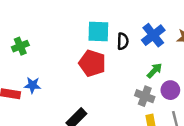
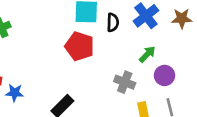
blue star: (32, 85) -> (15, 93), moved
gray cross: (145, 96) -> (125, 82), moved

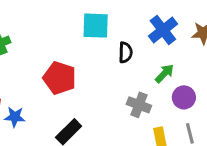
black semicircle: (113, 22) -> (125, 52), moved
red pentagon: (80, 46) -> (60, 78), moved

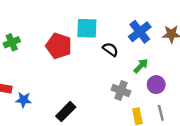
black semicircle: (125, 52) -> (110, 49), turned -56
red pentagon: (60, 78) -> (59, 46), moved

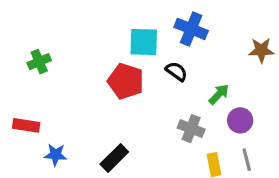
blue cross: (140, 32) -> (191, 29), moved, turned -30
red pentagon: (59, 46) -> (126, 81), moved
blue star: (24, 100) -> (56, 155), moved

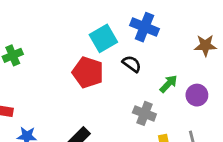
cyan square: (144, 42) -> (103, 38), turned -32
purple circle: (240, 120) -> (197, 95), moved

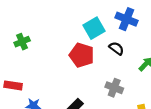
gray cross: (144, 113) -> (114, 88), moved

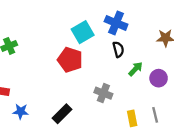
black semicircle: (116, 48) -> (118, 49), moved, turned 40

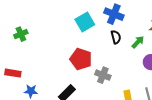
red pentagon: (70, 60) -> (81, 59), moved
green arrow: (136, 69) -> (138, 42), moved

